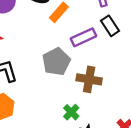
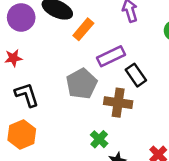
black rectangle: (110, 26) -> (136, 75), moved

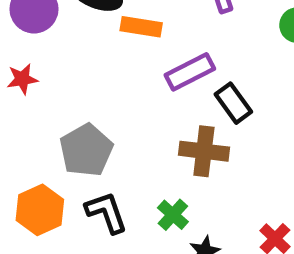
orange rectangle: (83, 29) -> (141, 27), turned 60
gray pentagon: (82, 84) -> (86, 150), moved
black L-shape: (27, 95) -> (106, 212), moved

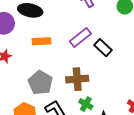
orange rectangle: (141, 27) -> (41, 41), moved
brown cross: (204, 151) -> (77, 79), moved

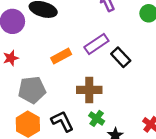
orange rectangle: (41, 41) -> (61, 56), moved, turned -30
gray pentagon: (40, 83) -> (32, 90), moved, turned 30

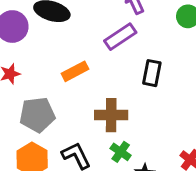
purple rectangle: (96, 44) -> (120, 37), moved
black rectangle: (121, 57) -> (152, 73), turned 54

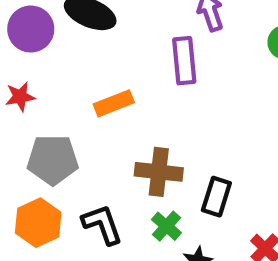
purple rectangle: (120, 37) -> (184, 61), turned -68
black rectangle: (152, 73) -> (216, 197), moved

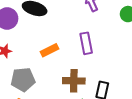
purple rectangle: (184, 61) -> (86, 43), moved

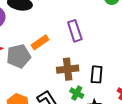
gray pentagon: (23, 80) -> (19, 56), moved

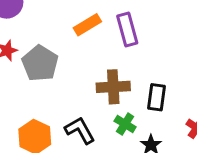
orange rectangle: (40, 42) -> (87, 25), moved
gray pentagon: (19, 56) -> (40, 63), turned -30

